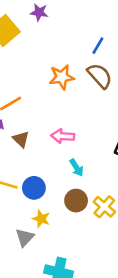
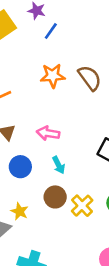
blue line: (98, 46) -> (51, 31), moved
blue circle: (34, 188) -> (20, 167), moved

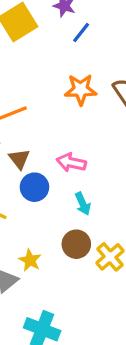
blue circle: (20, 167) -> (34, 187), moved

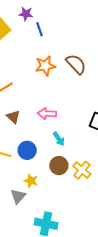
blue line: (81, 33) -> (40, 29), turned -48
blue circle: (34, 187) -> (27, 150), moved

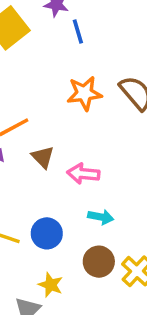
brown triangle: (13, 117) -> (43, 157), moved
cyan arrow: (59, 139) -> (101, 217), turned -48

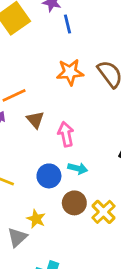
pink arrow: (83, 174) -> (66, 134), turned 70
blue circle: (47, 233) -> (49, 176), moved

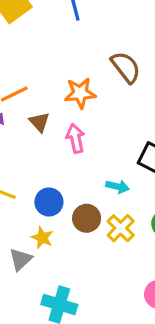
orange star: (70, 72) -> (80, 93), moved
cyan arrow: (78, 168) -> (117, 187), moved
blue circle: (49, 176) -> (49, 202), moved

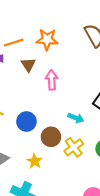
orange star: (80, 93) -> (47, 39), moved
yellow star: (42, 238) -> (35, 161), moved

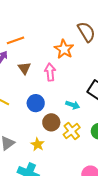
orange star: (47, 39) -> (64, 49), moved, turned 30
brown triangle: (28, 65) -> (24, 68), moved
blue circle: (26, 122) -> (36, 103), moved

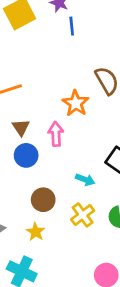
blue circle: (36, 103) -> (26, 155), moved
brown circle: (51, 122) -> (43, 200), moved

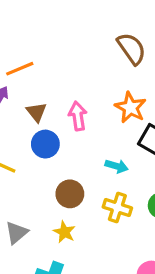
orange star: (76, 103) -> (130, 107), moved
yellow cross: (83, 215) -> (117, 208), turned -30

